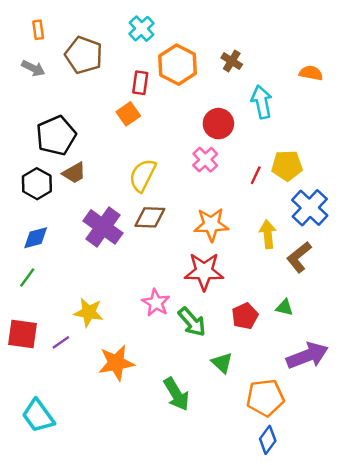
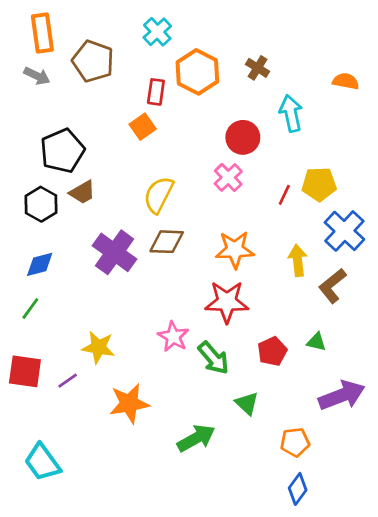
orange rectangle: (38, 30) -> (42, 33), size x1.8
green arrow: (176, 394) -> (196, 438), turned -88
orange pentagon: (265, 398) -> (295, 442), size x0.7

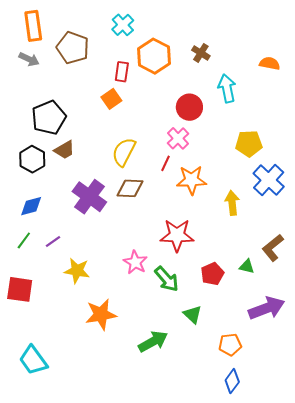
red line: (284, 195) -> (165, 163), moved
orange star: (235, 250) -> (192, 180), moved
brown L-shape: (332, 286) -> (273, 248), moved
purple line: (68, 381) -> (53, 241), moved

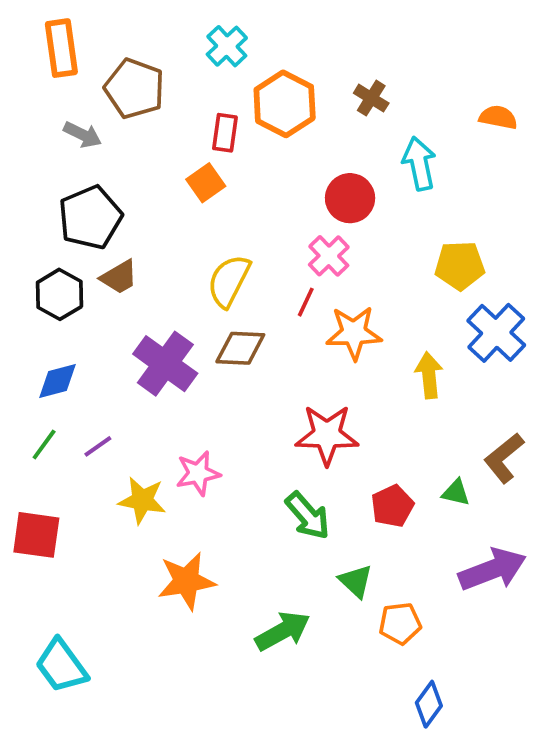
gray arrow: (29, 59) -> (83, 135), moved
pink star: (135, 262) -> (198, 473), moved, turned 30
orange pentagon: (230, 345) -> (400, 623), moved

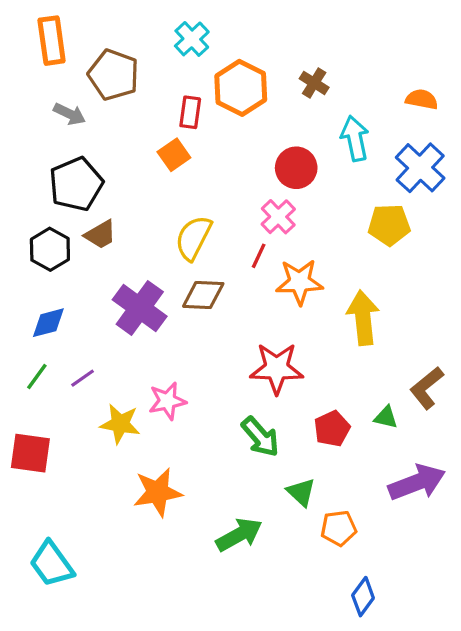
blue cross: (496, 333) -> (420, 168), moved
yellow arrow: (429, 375) -> (363, 318), size x1.4

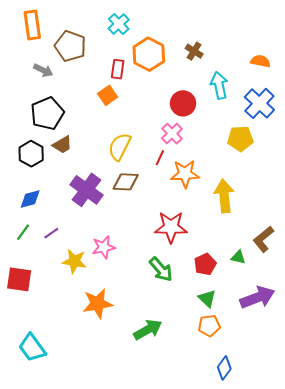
green triangle: (301, 492) -> (207, 298), moved

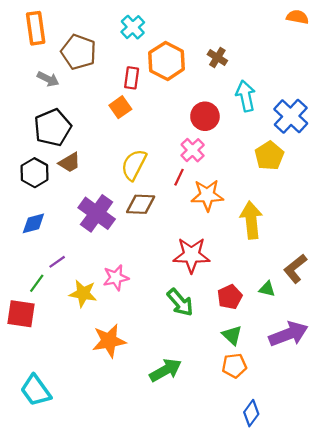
orange semicircle: (260, 61) -> (298, 17), moved
yellow pentagon: (240, 139) -> (269, 156), turned -30
green line: (23, 232) -> (37, 283), moved

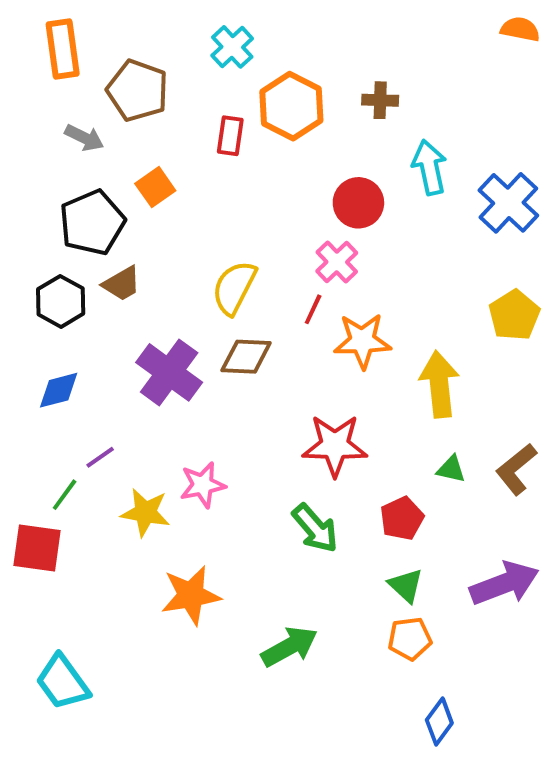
brown cross: (217, 58) -> (380, 100), turned -30
orange square: (120, 107) -> (155, 187), moved
yellow pentagon: (269, 156) -> (514, 315), moved
green triangle: (267, 289) -> (451, 469), moved

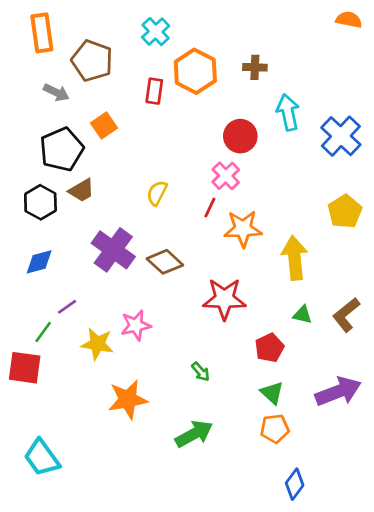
yellow semicircle: (234, 288) -> (157, 193), size x0.7
brown diamond: (246, 357) -> (165, 262), moved, turned 40
green arrow: (315, 528) -> (201, 372), moved, size x0.6

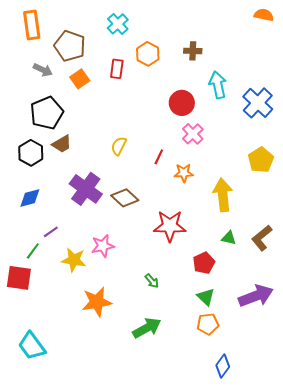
orange hexagon: (195, 71) -> (148, 54), size x0.7
orange square: (104, 126) -> (80, 79), moved
pink cross: (226, 176) -> (193, 134), moved
orange star: (243, 229) -> (184, 173), size x0.7

